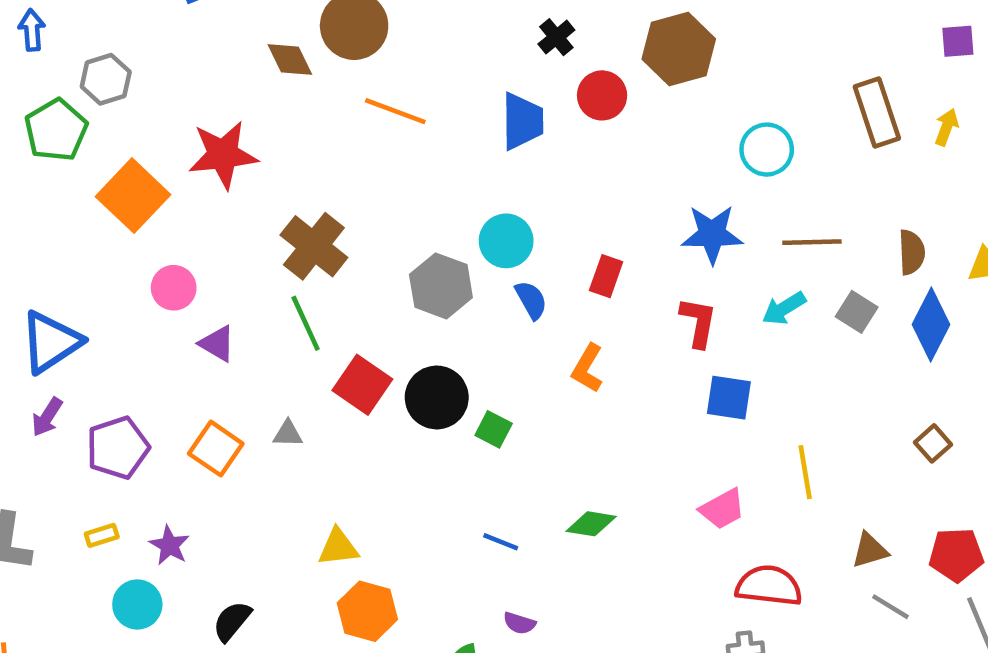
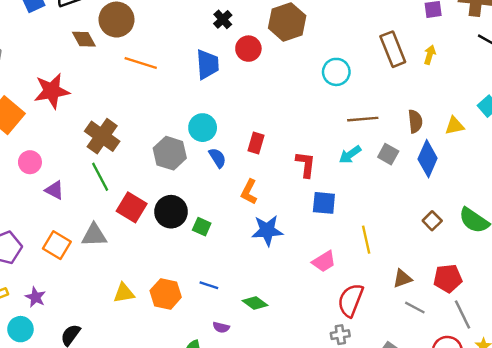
blue star: (712, 234) -> (267, 230), moved
gray triangle: (288, 434) -> (94, 235), size x1.6
green diamond: (591, 524) -> (255, 303), moved, turned 30
red semicircle: (769, 586) -> (351, 300), turned -72
orange hexagon: (367, 611) -> (166, 294), moved

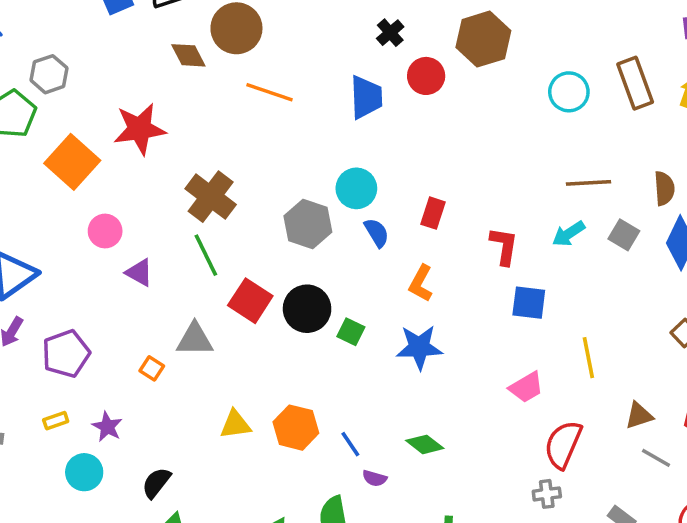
cyan circle: (336, 72) -> (569, 92), moved
blue star: (267, 230) -> (419, 347), moved
orange square: (57, 245) -> (152, 368), moved, size x0.6
blue line: (209, 285) -> (350, 444), moved, turned 36

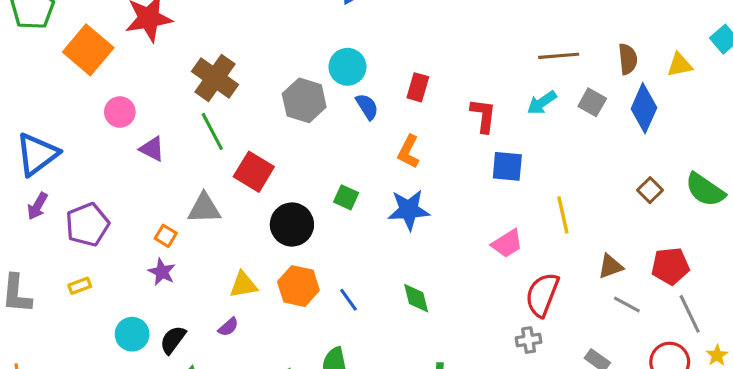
black circle: (307, 309) -> (292, 224), moved
purple star: (107, 427) -> (162, 272), moved
green diamond: (425, 444) -> (416, 298), turned 40
cyan circle: (84, 472) -> (132, 334), moved
purple semicircle: (375, 478) -> (228, 327), moved, turned -55

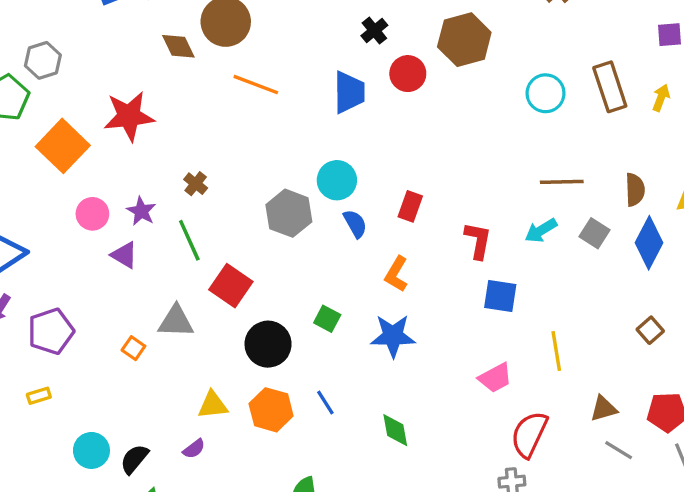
brown cross: (215, 78) -> (196, 184), size x0.5
purple star: (162, 272) -> (141, 211), moved
blue line: (348, 300) -> (325, 403), moved

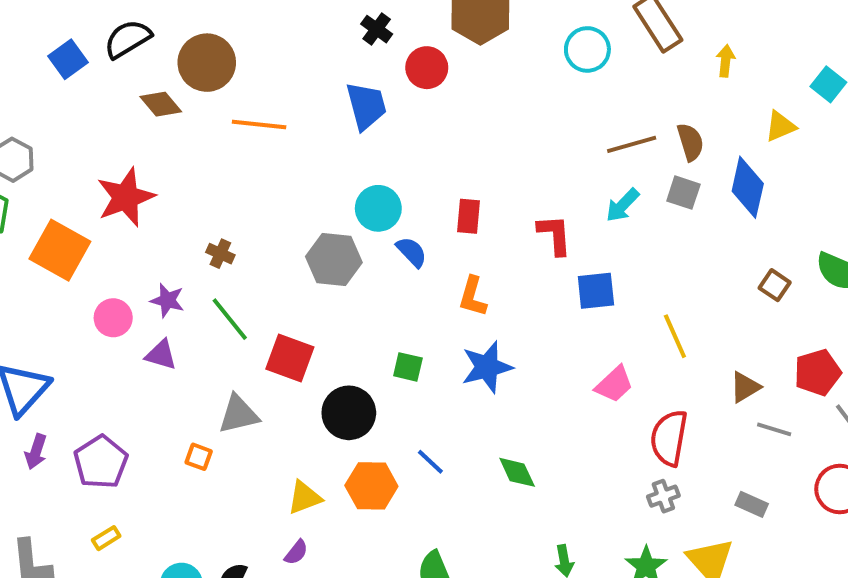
yellow arrow: (661, 98) -> (726, 61), moved
brown semicircle: (635, 190) -> (690, 142), moved

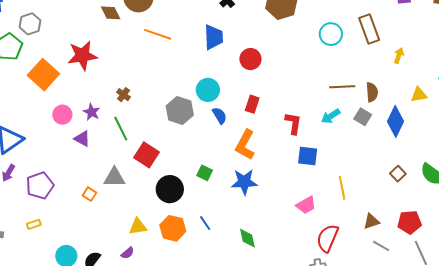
red circle: (427, 68) -> (250, 59), moved
orange L-shape: (473, 296) -> (245, 145), size x1.4

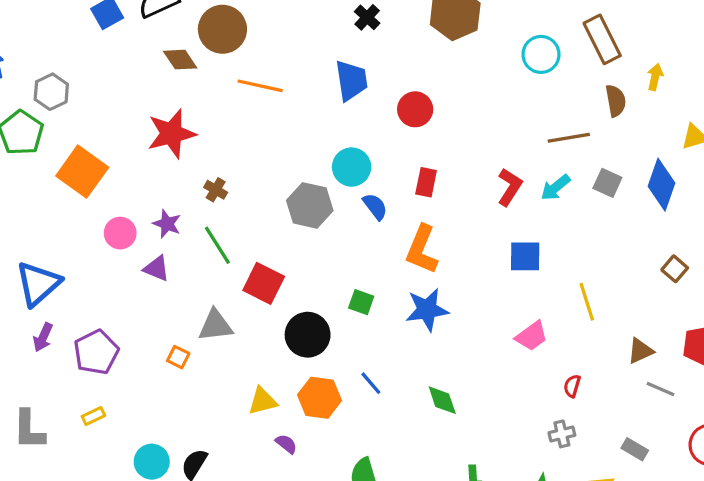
red star: (82, 56) -> (171, 134), moved
brown semicircle: (372, 92) -> (616, 101), moved
red L-shape: (293, 123) -> (510, 187), moved, turned 30
red semicircle: (328, 238) -> (572, 386), size x0.5
purple semicircle: (127, 253) -> (286, 444), moved, turned -96

